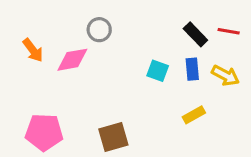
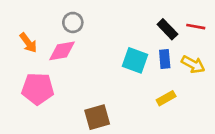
gray circle: (99, 30) -> (73, 22), moved
cyan square: (158, 71) -> (135, 60), size x1.4
pink pentagon: (44, 132) -> (38, 89), moved

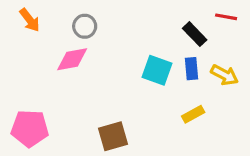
red line: (196, 27) -> (226, 17), moved
orange arrow: (28, 43) -> (30, 20), moved
pink pentagon: (38, 89) -> (30, 128), moved

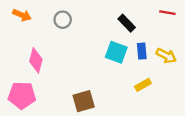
orange arrow: (30, 20) -> (22, 15), turned -30
black rectangle: (195, 34) -> (127, 23), moved
pink diamond: (72, 59) -> (36, 60), moved, turned -65

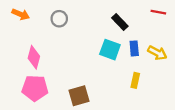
yellow rectangle: (143, 85) -> (135, 80), turned -48
pink pentagon: (22, 95) -> (35, 88), moved

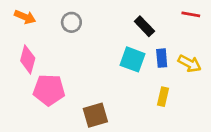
pink diamond: (34, 57) -> (28, 59), moved
pink pentagon: (35, 88) -> (49, 90), moved

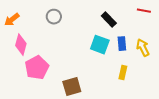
orange arrow: (25, 17) -> (12, 20), moved, turned 119
yellow arrow: (190, 63) -> (143, 48), turned -144
pink pentagon: (49, 90) -> (37, 68), turned -30

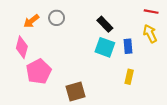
orange arrow: (12, 20) -> (31, 21), moved
black rectangle: (109, 20) -> (105, 24), moved
yellow arrow: (143, 48) -> (150, 34), moved

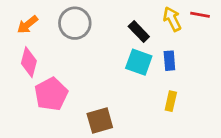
gray circle: (57, 18) -> (75, 23), size x1.5
orange arrow: (31, 21) -> (27, 25), moved
yellow arrow: (150, 34) -> (172, 19), moved

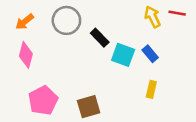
black rectangle: (139, 32) -> (100, 38), moved
blue rectangle: (169, 61) -> (150, 54), turned -35
pink pentagon: (51, 94) -> (43, 100), moved

